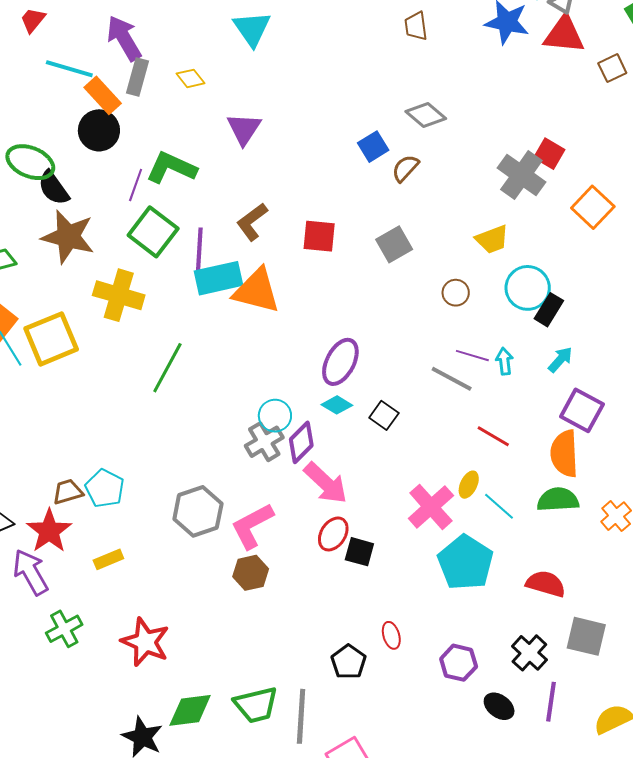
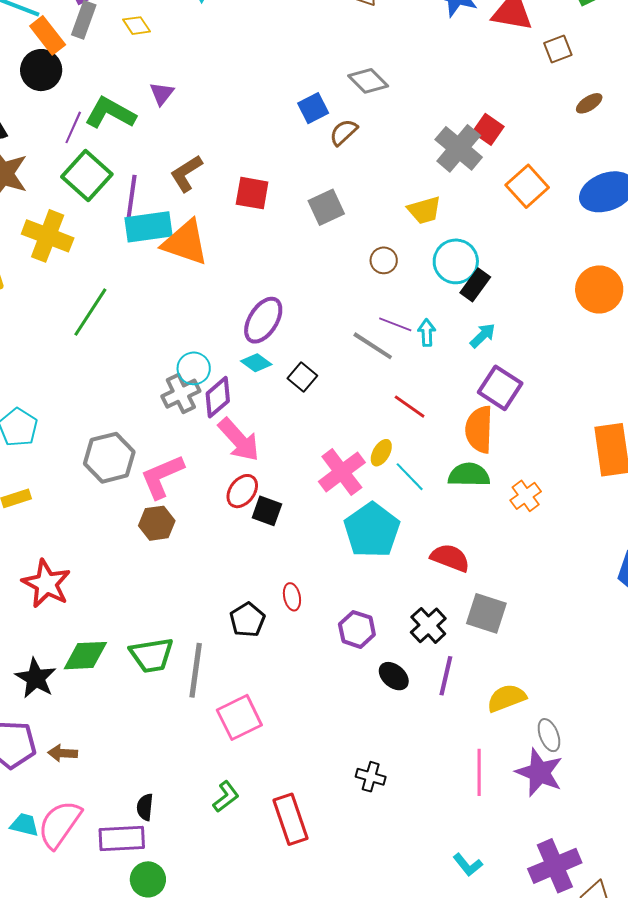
purple triangle: (244, 129) -> (162, 94), moved, size x0.7

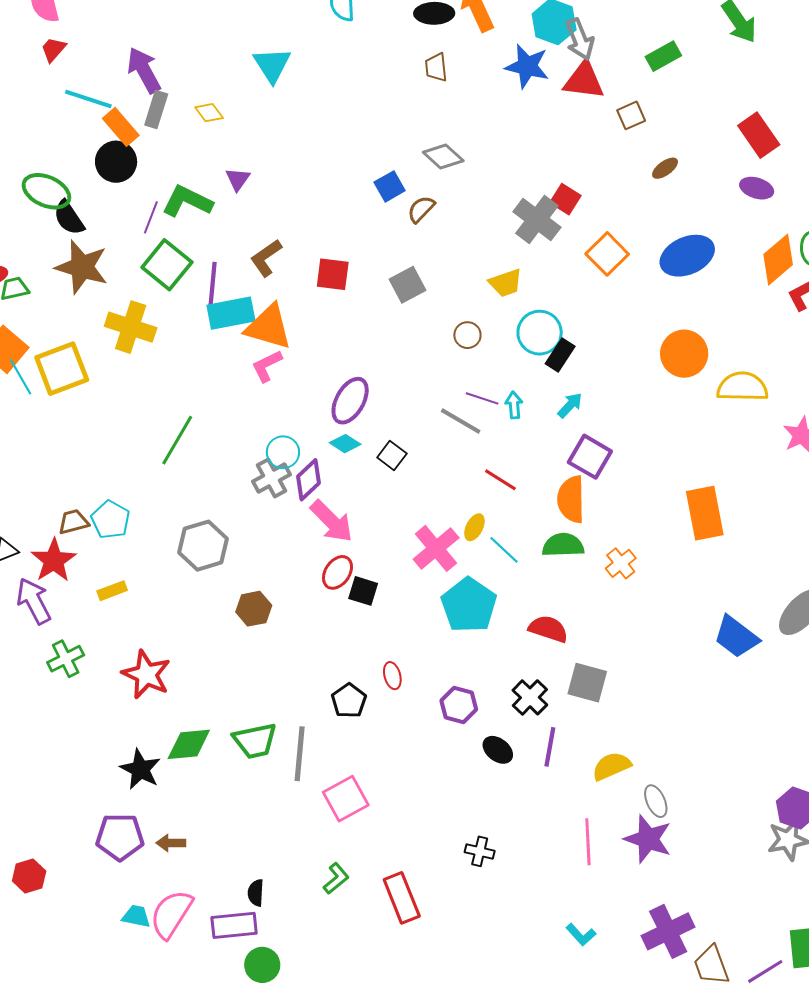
green line: (90, 312) -> (177, 440), moved
pink L-shape: (162, 476) -> (267, 366), moved, size x0.7

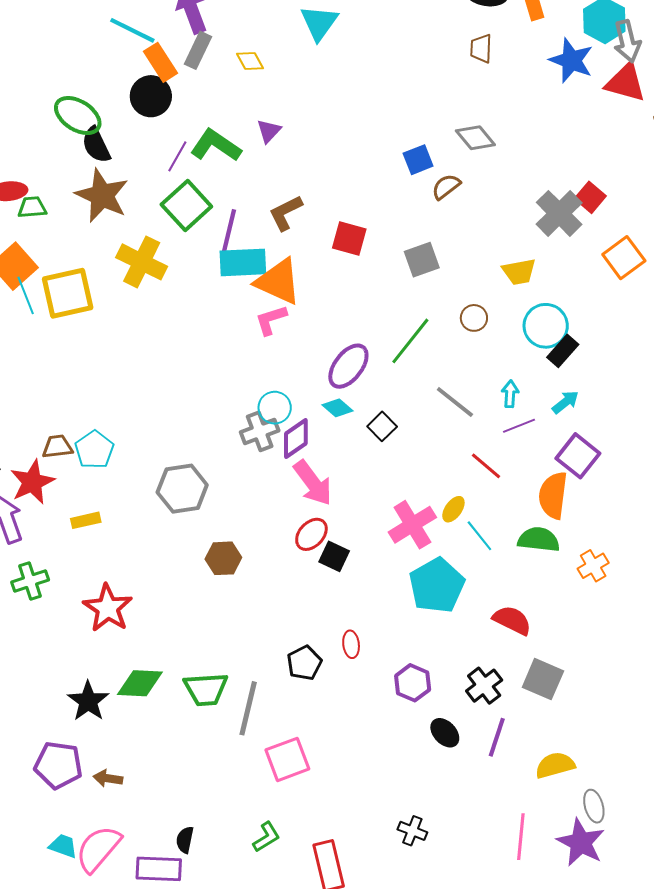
purple line: (482, 398) -> (519, 426), moved, turned -48
green line: (177, 440) -> (410, 341), moved

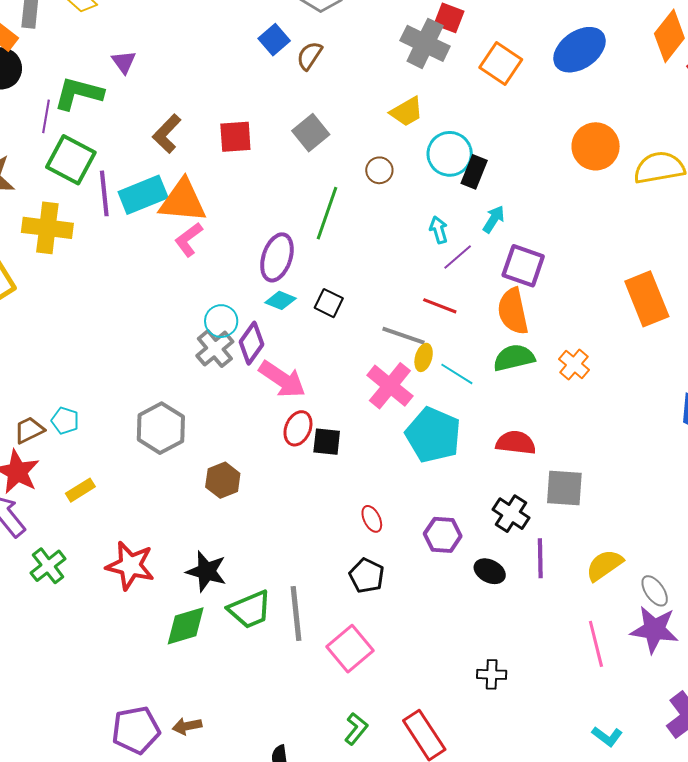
purple line: (229, 232) -> (104, 193), moved
gray line: (455, 402) -> (403, 336), moved
cyan pentagon: (94, 450) -> (65, 421), size x0.7
black pentagon: (304, 663) -> (367, 576), moved
black star: (88, 701) -> (206, 571), moved

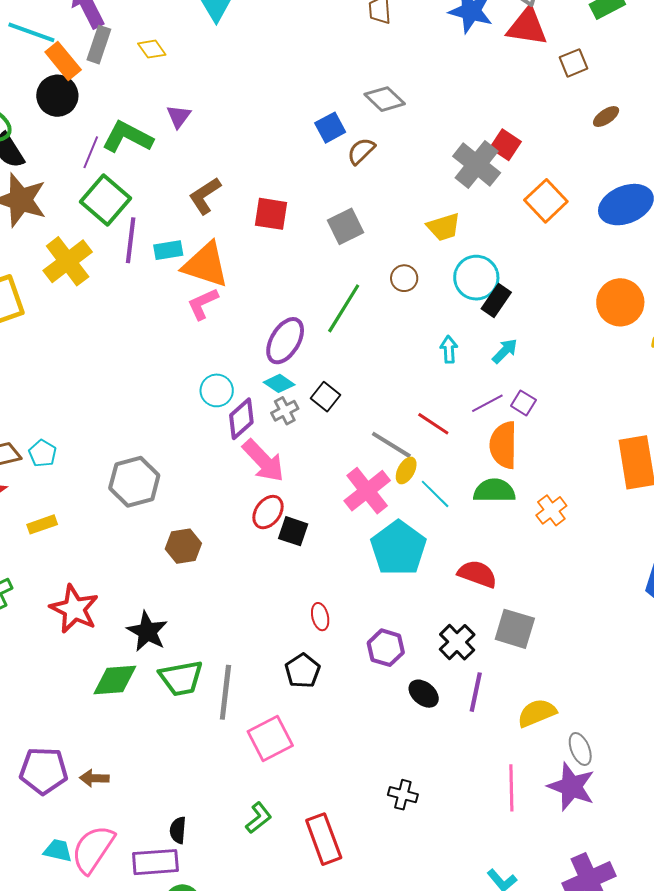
cyan rectangle: (143, 195) -> (168, 250), size x0.6
yellow cross: (47, 228) -> (68, 261), turned 33
purple line: (458, 257) -> (487, 403), moved
purple square: (523, 266) -> (523, 403), size x0.6
gray cross: (215, 349) -> (285, 411), moved, size x0.7

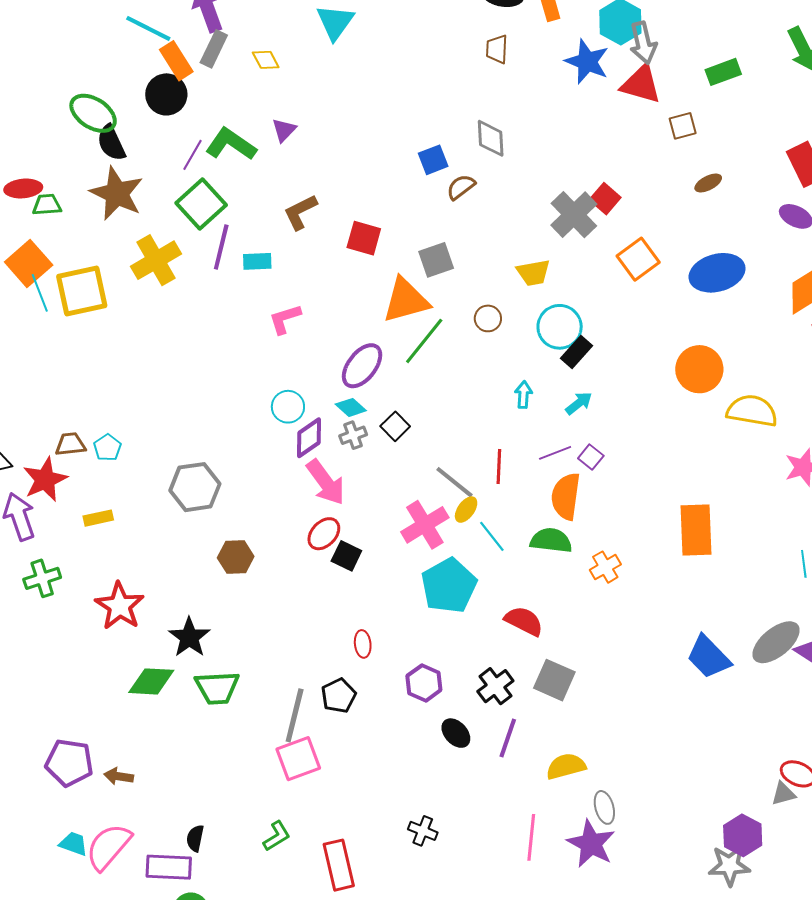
gray diamond: (385, 99) -> (491, 138), turned 36
orange triangle: (206, 265) -> (406, 300), moved, turned -40
red line: (433, 424) -> (499, 467), turned 52
gray line: (225, 692) -> (295, 715), moved

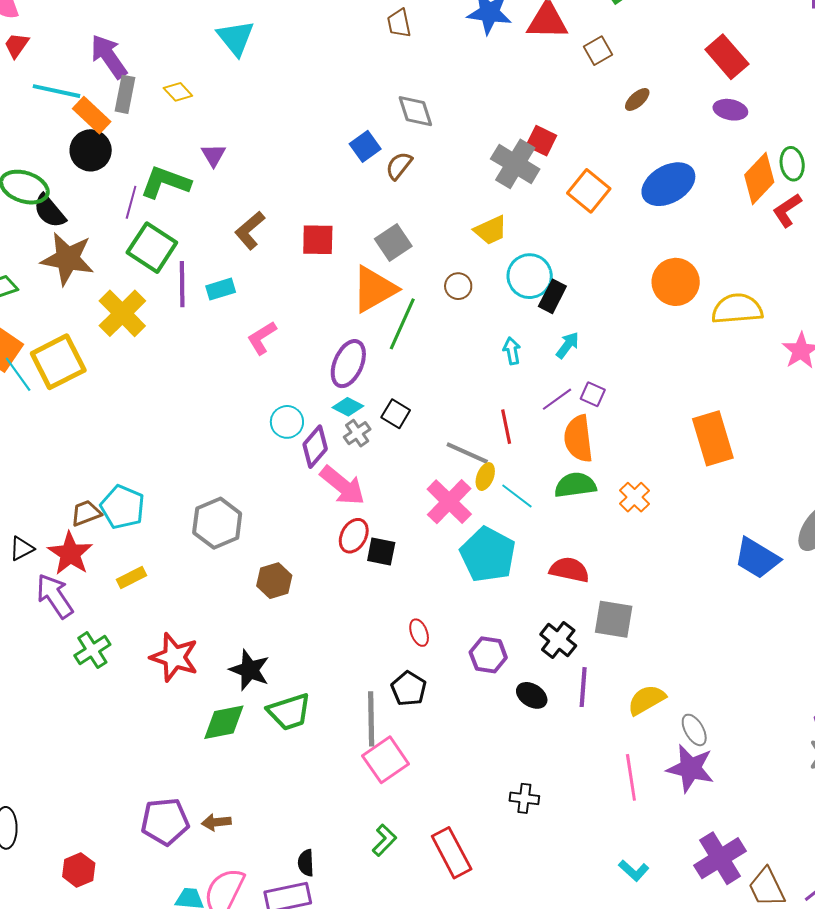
cyan pentagon: (107, 448) -> (123, 507), size x1.6

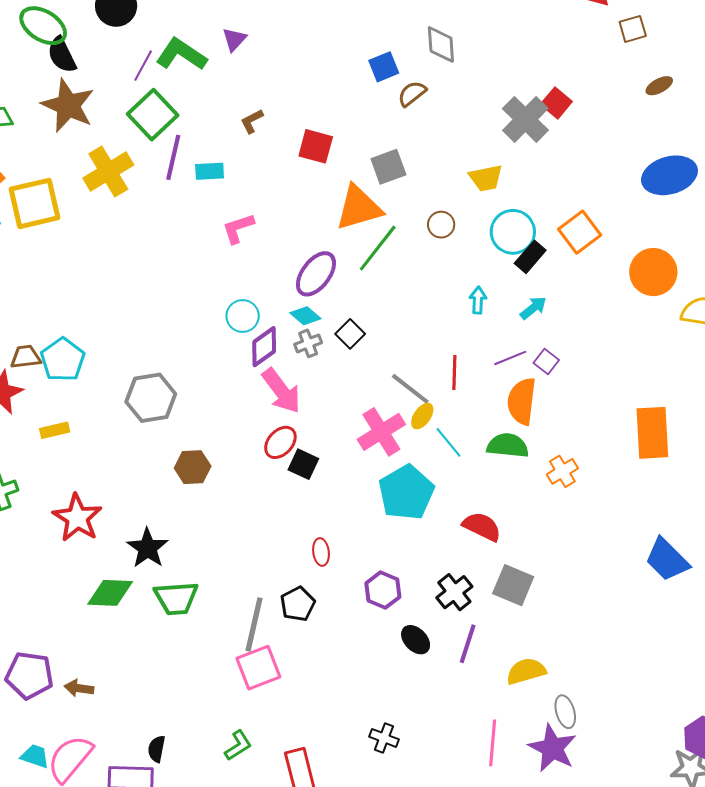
orange square: (589, 191) -> (580, 232), moved
brown L-shape: (250, 230) -> (252, 121), size x0.7

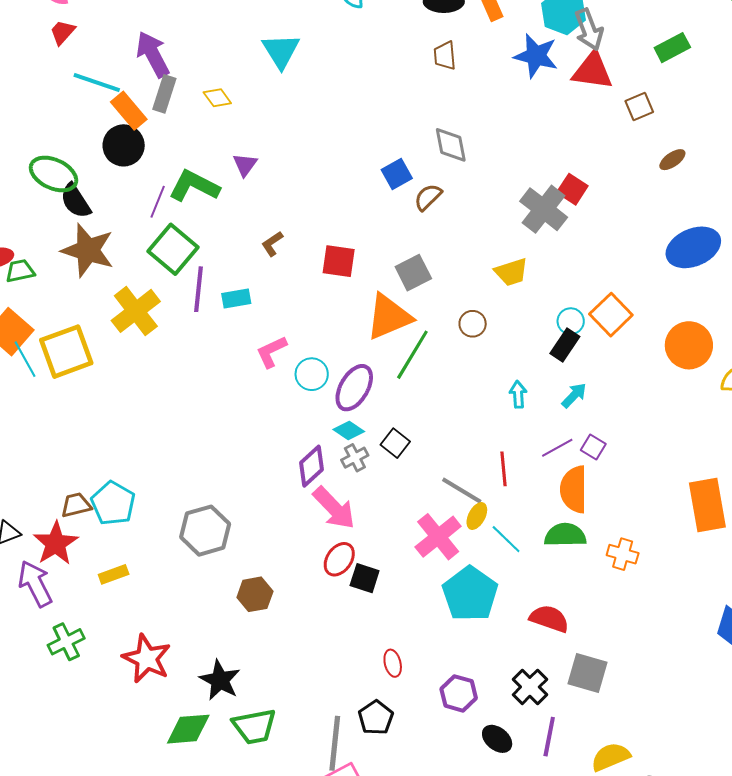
cyan circle: (513, 232) -> (571, 321), moved, size x0.6
cyan circle: (243, 316) -> (312, 374), moved
orange cross: (562, 471) -> (623, 554), turned -36

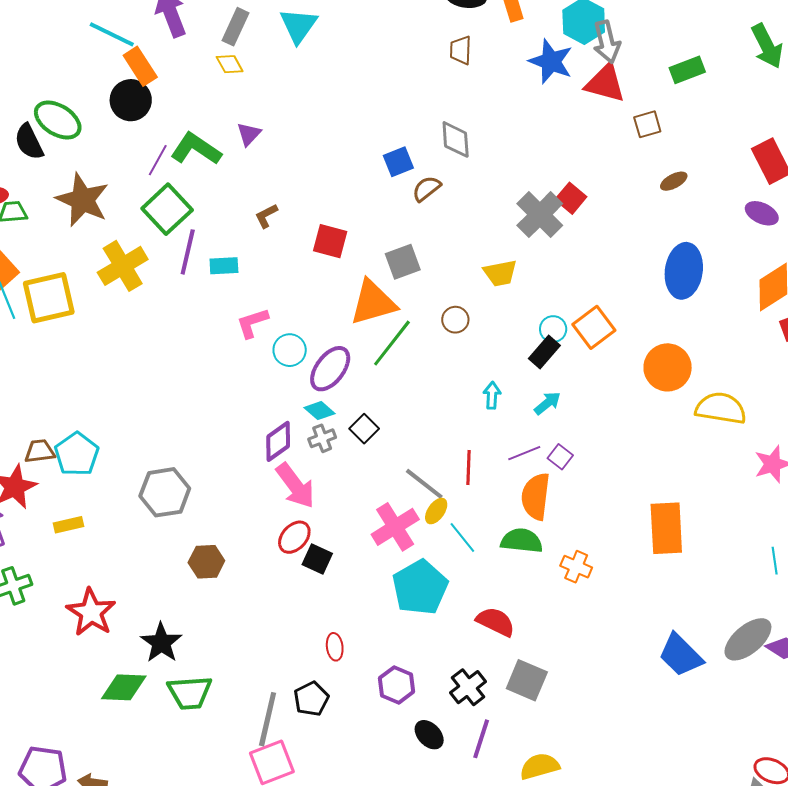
gray rectangle: (164, 94) -> (235, 27), moved
black semicircle: (76, 201) -> (29, 142), moved
blue ellipse: (693, 247) -> (684, 271), turned -66

